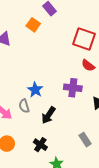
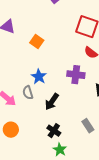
orange square: (33, 25) -> (37, 42), moved
black cross: (40, 145) -> (54, 131), moved

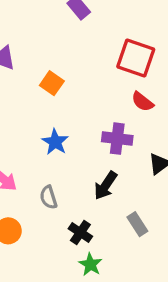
gray semicircle: (28, 93) -> (48, 197), moved
black arrow: (52, 102) -> (106, 186), moved

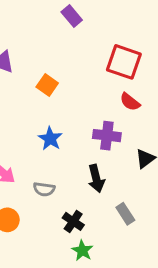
black arrow: (106, 186) -> (96, 178), turned -48
gray semicircle: (48, 197) -> (44, 189), turned -65

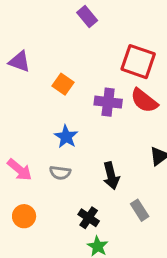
red semicircle: (130, 102) -> (144, 101), size x1.4
purple cross: (107, 136) -> (108, 102), moved
gray semicircle: (44, 189) -> (60, 173), moved

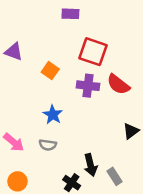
purple rectangle: (87, 17) -> (70, 14), turned -48
red square: (138, 62) -> (93, 52), moved
black arrow: (111, 176) -> (91, 165), moved

